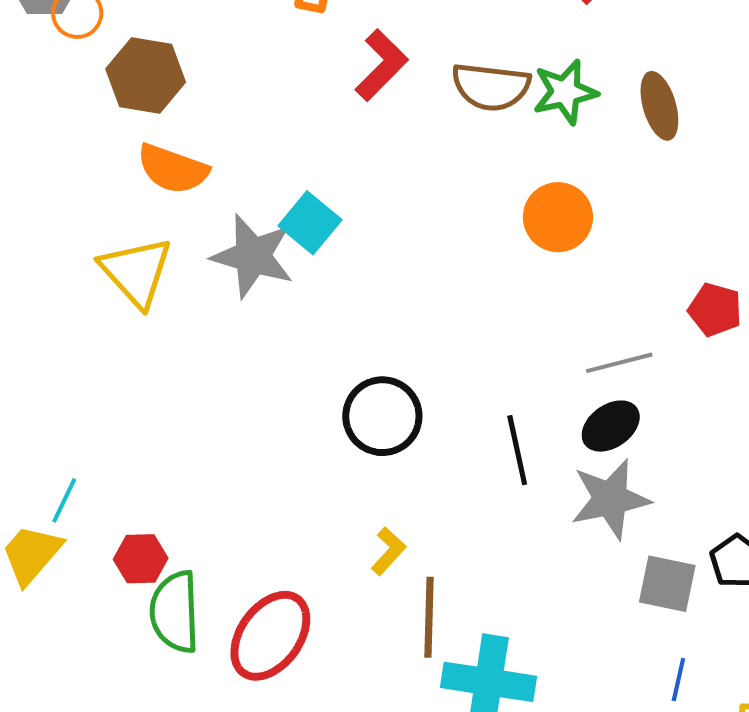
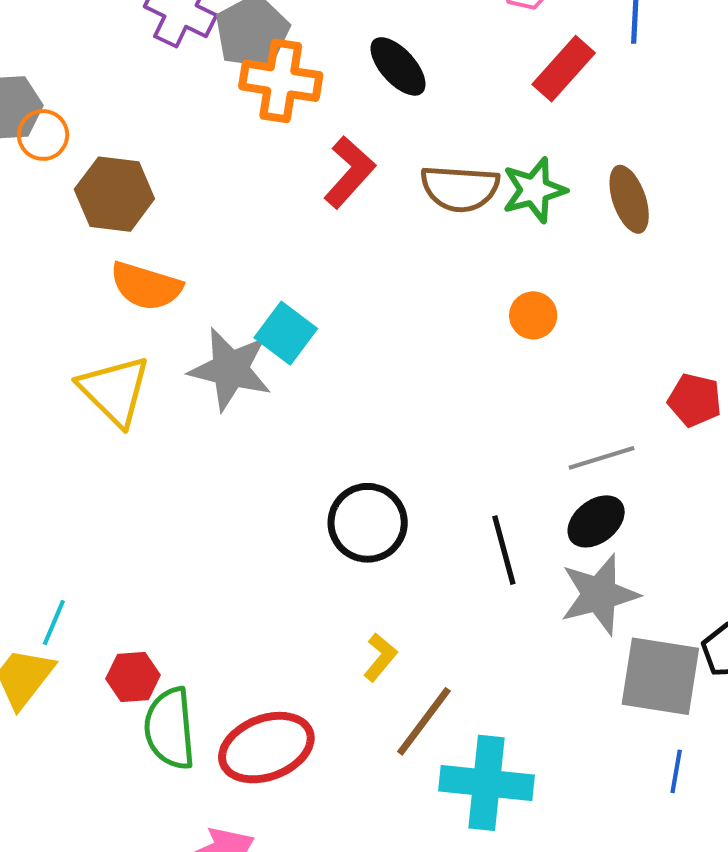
orange circle: (558, 217) -> (533, 315), size x0.7
gray square: (667, 584) -> (660, 676), size x1.4
brown line: (429, 617) -> (424, 721), turned 38
red ellipse: (270, 636) -> (266, 748), turned 36

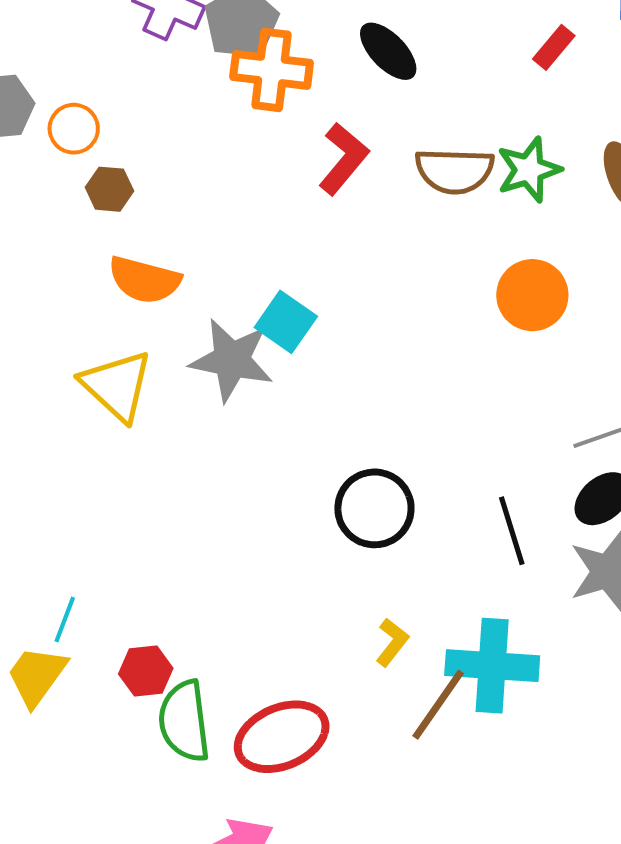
red rectangle: (564, 69) -> (554, 47), size x0.7
orange circle: (43, 135) -> (74, 129), moved
brown hexagon: (114, 194) -> (109, 189), size x0.6
orange circle: (533, 315) -> (532, 295), size x1.5
cyan cross: (486, 783) -> (492, 666), moved

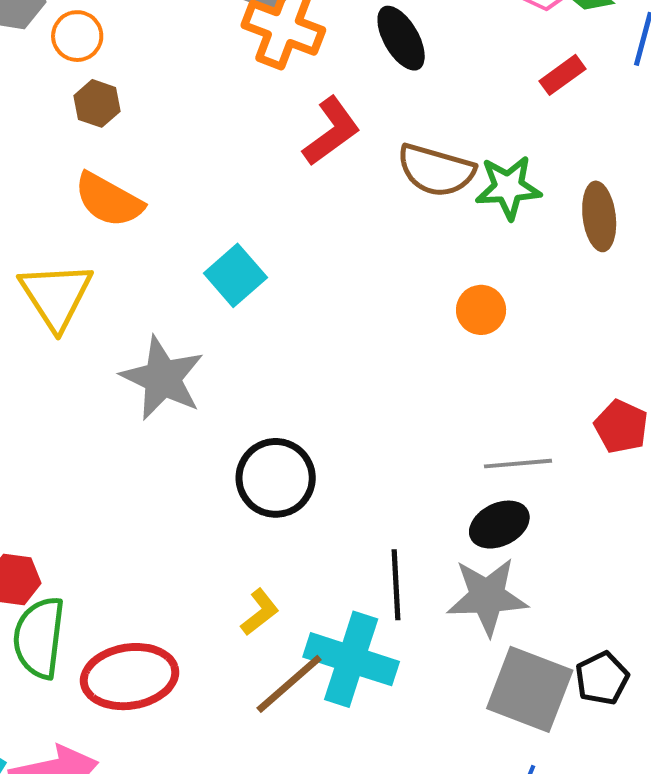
orange circle: (532, 295) -> (481, 310), size x0.7
gray star: (232, 360) -> (162, 378), moved
black line: (512, 531) -> (396, 585), moved

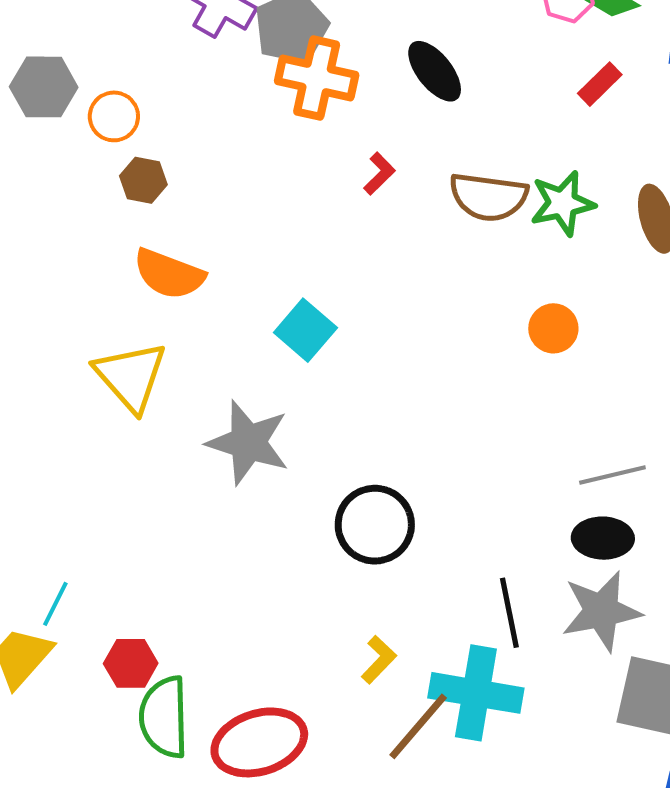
red L-shape: (331, 131) -> (379, 174), size x0.6
black ellipse: (499, 525) -> (603, 538), turned 36

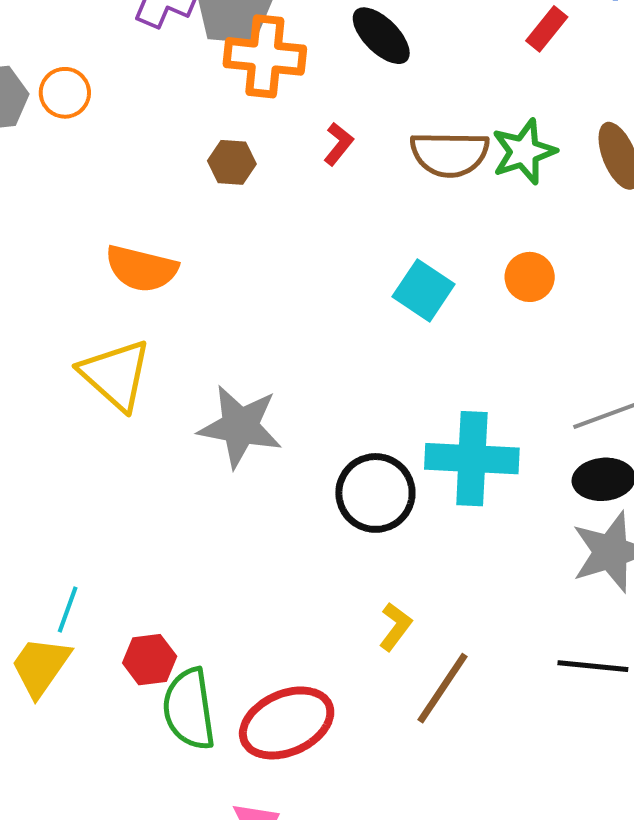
orange circle: (114, 116) -> (65, 93), moved
brown hexagon: (143, 180) -> (232, 162), moved
cyan square: (305, 330) -> (423, 290), moved
black line: (509, 613) -> (593, 666), moved, turned -66
cyan cross: (476, 693) -> (472, 459), moved

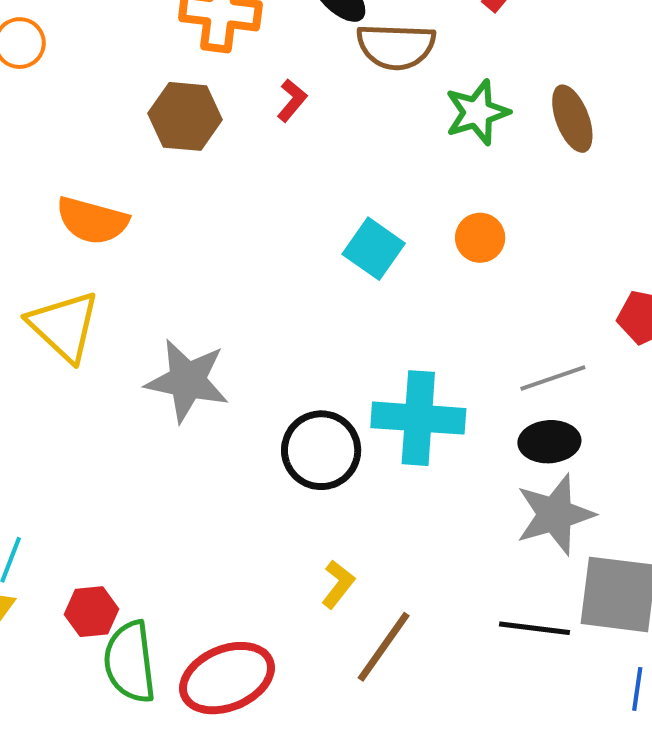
brown semicircle: (450, 154) -> (396, 46), moved
brown hexagon: (232, 162) -> (185, 116), size x1.5

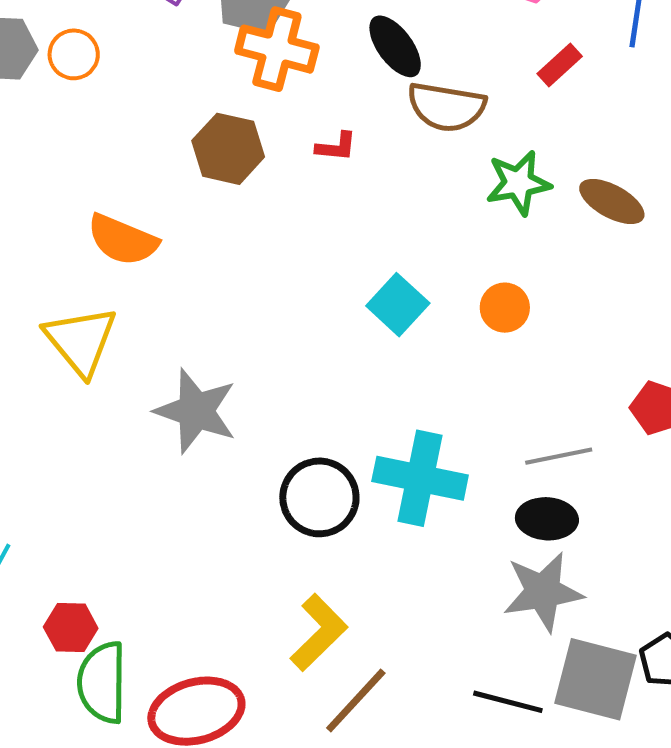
red L-shape: (292, 100) -> (336, 147), turned 48
brown ellipse: (572, 119) -> (612, 201), turned -48
yellow L-shape: (338, 584) -> (319, 632), size x1.6

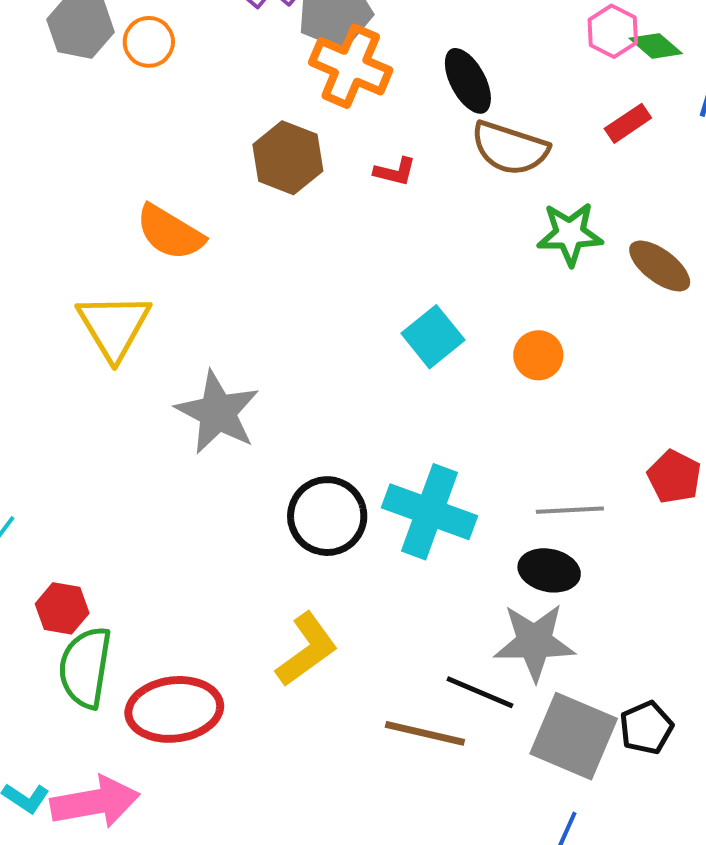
brown line: (356, 701) -> (425, 733), moved, turned 52
black line: (508, 702) -> (480, 692), moved

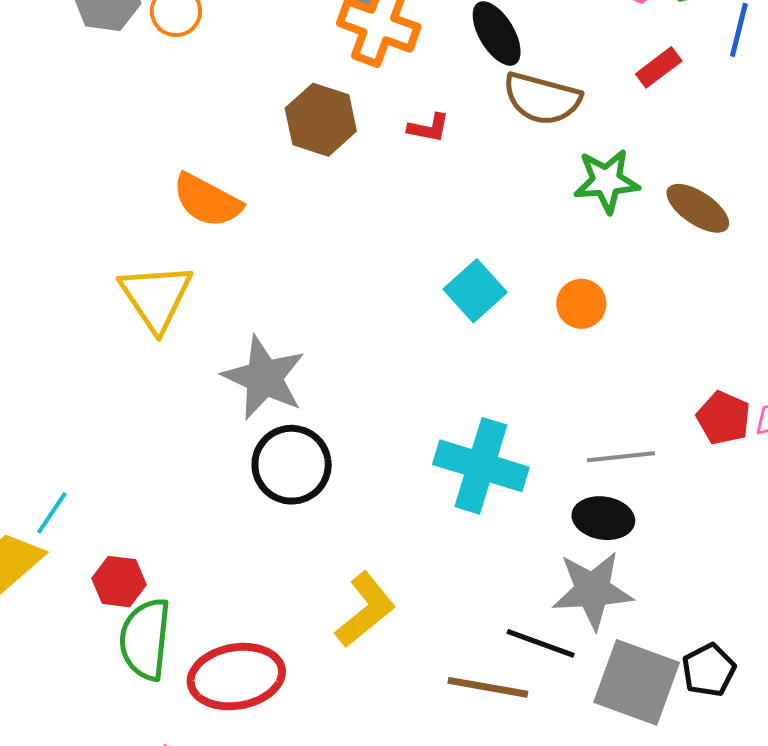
black circle: (327, 516) -> (292, 465), moved

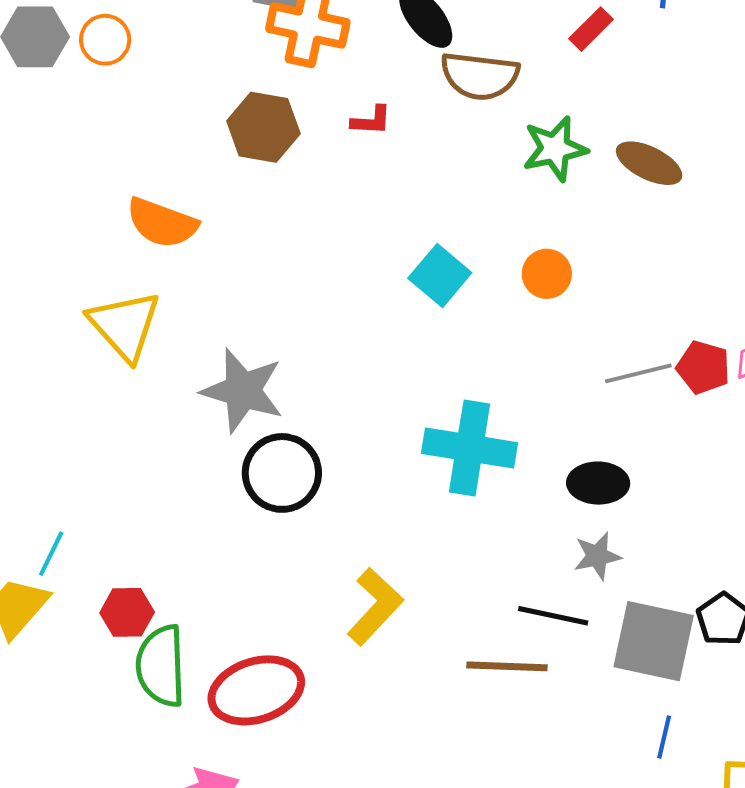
gray line: (621, 457) -> (638, 373), moved
gray star: (592, 590) -> (597, 556), size x0.6

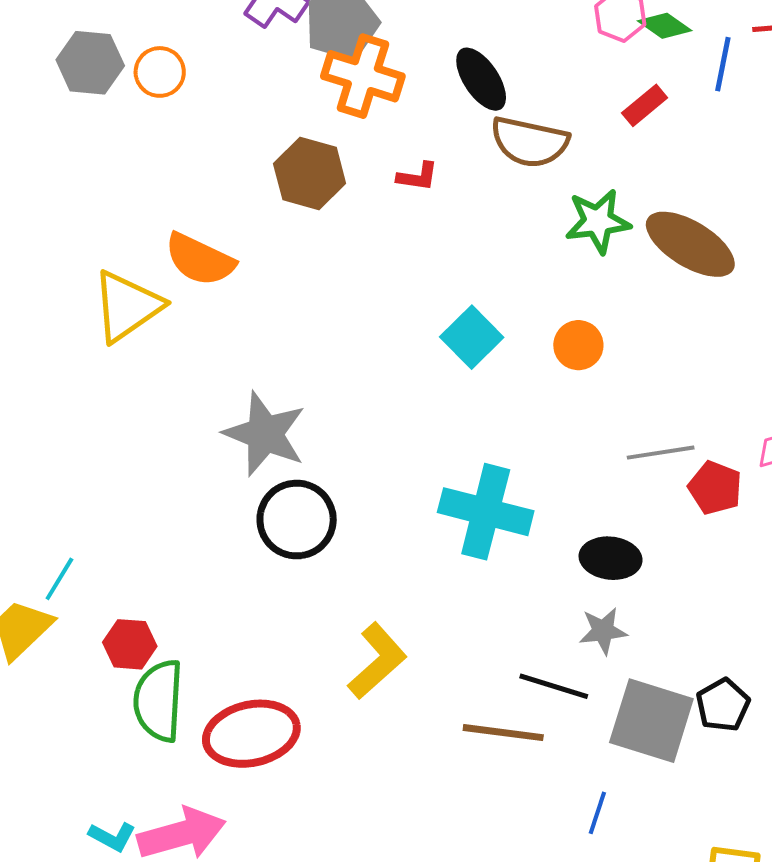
brown ellipse: (649, 163) -> (690, 244), size x1.4
yellow triangle: (125, 325) -> (127, 306), moved, turned 32
red pentagon: (703, 367) -> (715, 488), moved
blue line: (664, 737) -> (597, 813), moved

